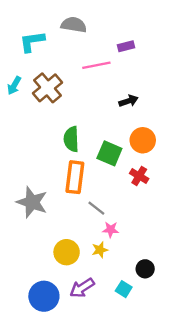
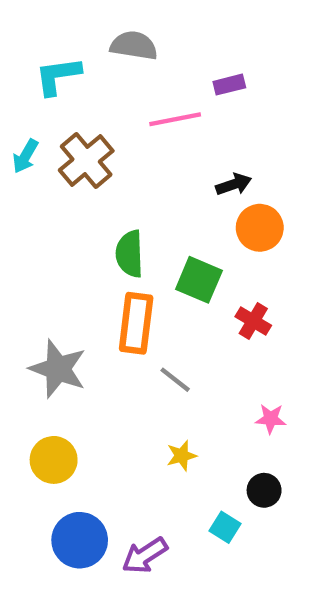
orange circle: (143, 140) -> (260, 228), moved
pink star: (111, 230) -> (271, 419), moved
yellow circle: (67, 252) -> (54, 460), moved
purple arrow: (82, 288) -> (145, 555), moved

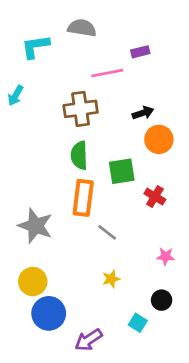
brown cross: (86, 160) -> (81, 109), moved, turned 32
green square: (199, 280) -> (122, 171), turned -32
blue circle: (80, 540) -> (49, 313), moved

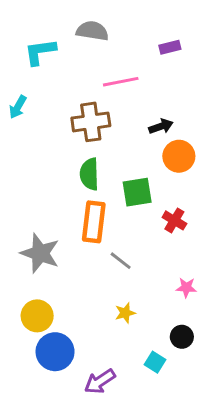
purple rectangle: (140, 52) -> (170, 47), moved

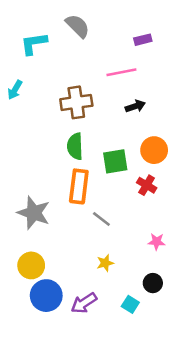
gray semicircle: (92, 31) -> (78, 26), turned 36
pink line: (121, 82) -> (121, 72), moved
orange circle: (179, 156) -> (154, 150), moved
purple arrow: (100, 382) -> (84, 303), moved

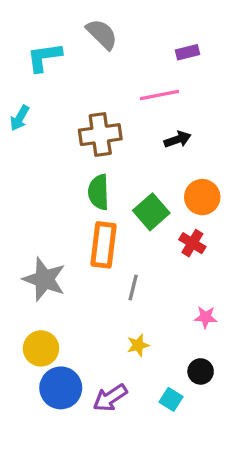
green square: (115, 161) -> (151, 212), turned -32
gray line: (101, 219) -> (133, 288), turned 66

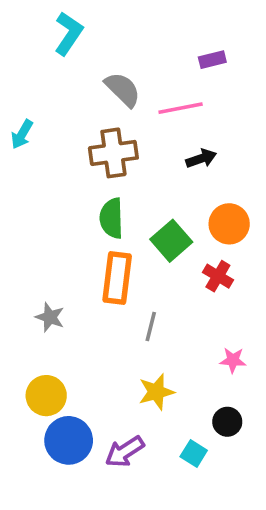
gray semicircle: (102, 34) -> (123, 89), moved
cyan L-shape: (44, 57) -> (69, 33), moved, turned 132
gray star: (44, 279) -> (50, 317), size x0.6
yellow star: (138, 345) -> (156, 392), size x1.4

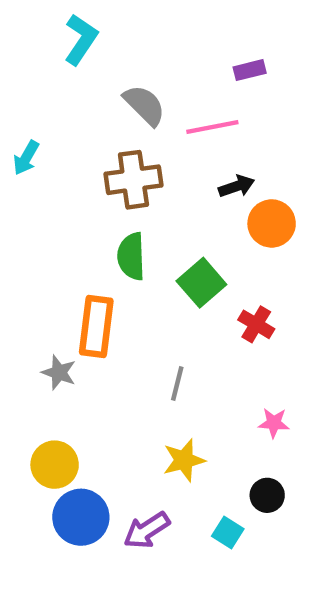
orange circle: (229, 224) -> (272, 223), moved
orange rectangle: (117, 278) -> (96, 327), moved

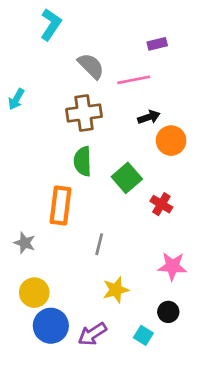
gray star: (59, 373) -> (25, 243), moved
gray line: (177, 383) -> (99, 244), moved
pink star: (274, 423) -> (172, 266), size x1.5

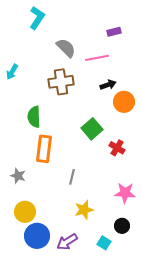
green semicircle: (83, 161) -> (34, 117), moved

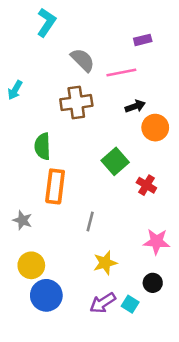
purple arrow: (67, 242) -> (103, 303), moved

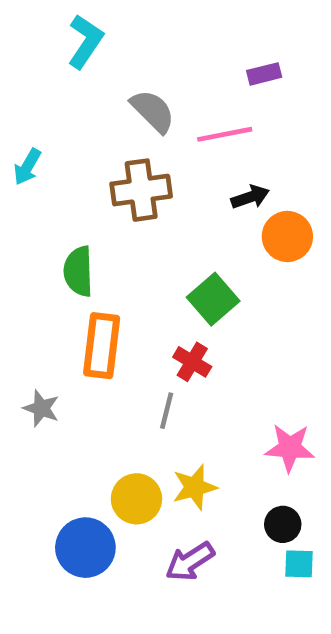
red cross: (146, 185) -> (192, 362), moved
yellow circle: (31, 265) -> (136, 499), moved
cyan square: (130, 304) -> (299, 564), moved, turned -30

